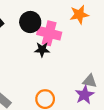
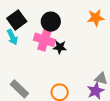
pink cross: (49, 33) -> (44, 40), moved

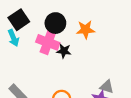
orange star: (96, 18) -> (86, 30), moved

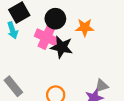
black star: (64, 51) -> (62, 47), size x1.5
gray triangle: (107, 87) -> (102, 86), turned -40

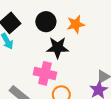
pink cross: (46, 37) -> (45, 73), moved

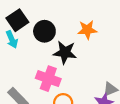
black circle: (46, 22) -> (44, 31), moved

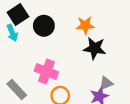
black star: (65, 52) -> (95, 48), moved

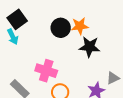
black circle: (44, 26) -> (61, 28), moved
gray triangle: (106, 83) -> (113, 78), moved

